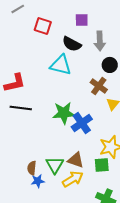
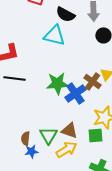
brown cross: (99, 86) -> (92, 81), moved

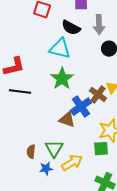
green star: (57, 83) -> (62, 79), moved, turned -30
brown triangle: (69, 130) -> (67, 120), moved
blue star: (31, 151) -> (46, 169), moved

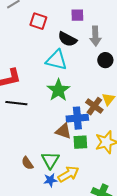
blue cross: (81, 107) -> (77, 118), turned 30
green square: (101, 149) -> (80, 142), moved
brown semicircle: (31, 152) -> (27, 163), turned -40
blue star: (46, 169) -> (50, 180), moved

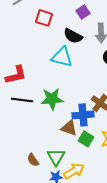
purple square: (77, 15) -> (83, 12), turned -32
green star: (58, 90) -> (52, 99), moved, turned 30
green square: (80, 142) -> (86, 139), turned 35

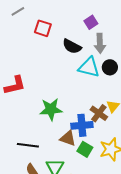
purple square: (83, 12) -> (91, 22), moved
cyan triangle: (62, 57) -> (89, 67), moved
black line: (22, 100) -> (28, 145), moved

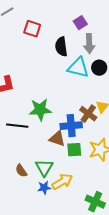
black semicircle: (72, 46) -> (61, 47), turned 54
black line: (28, 145) -> (17, 126), moved
green square: (85, 149) -> (74, 150), turned -35

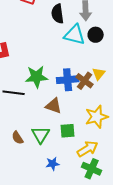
blue cross: (71, 126) -> (68, 80), moved
green square: (74, 150) -> (68, 131), moved
yellow arrow: (62, 182) -> (88, 149), moved
blue star: (44, 188) -> (53, 164), moved

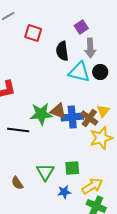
brown triangle: (54, 106) -> (58, 111), moved
yellow star: (97, 117) -> (101, 138), moved
brown semicircle: (18, 138) -> (17, 183), moved
blue star: (53, 164) -> (64, 192), moved

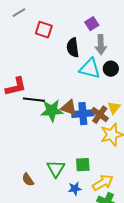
black line: (18, 130) -> (34, 100), moved

